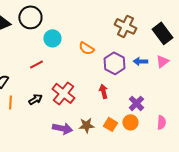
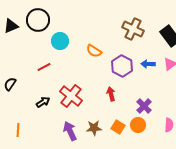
orange line: (10, 102) -> (18, 130), moved
purple arrow: (62, 128) -> (70, 131), turned -126

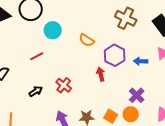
blue arrow: (148, 64) -> (141, 61), moved
red arrow: (111, 94) -> (101, 74), moved
red cross: (71, 96) -> (64, 85), size x0.7

